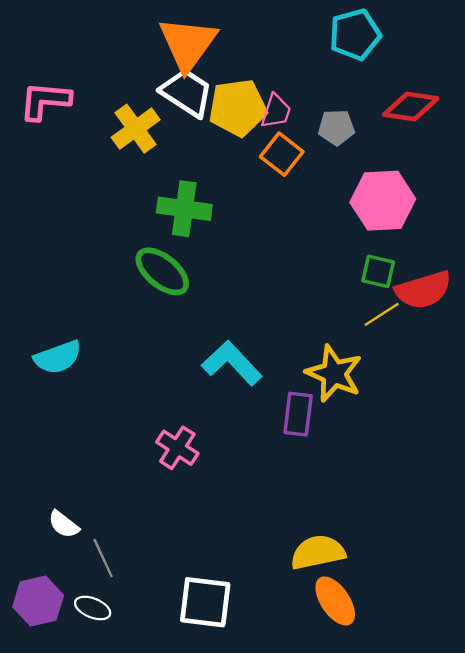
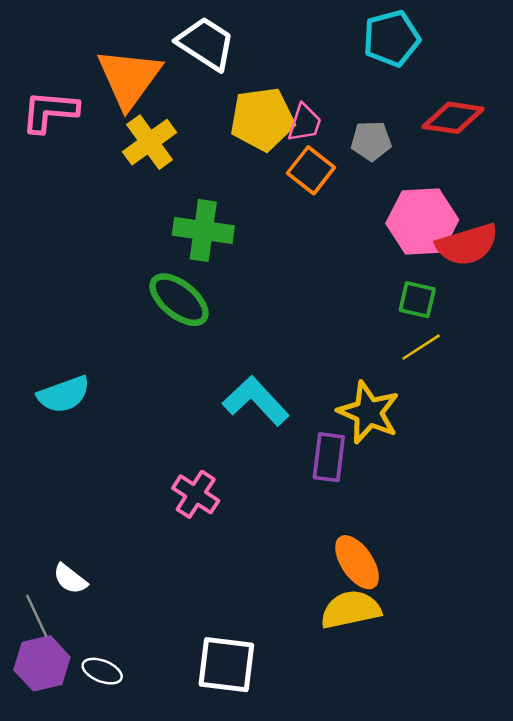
orange triangle: (188, 44) -> (129, 78), moved
white trapezoid: (187, 93) -> (206, 44), moved
red semicircle: (423, 290) -> (467, 245), moved
gray line: (103, 558) -> (37, 616), moved
orange ellipse: (335, 601) -> (357, 562), moved

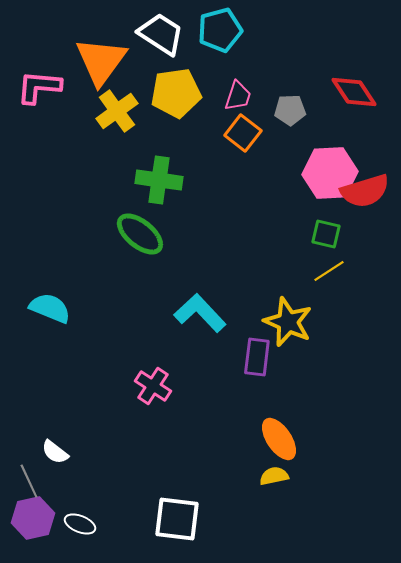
cyan pentagon: (392, 38) -> (220, 30), moved
red diamond: (453, 118) -> (354, 92), turned 48
yellow pentagon: (262, 119) -> (176, 93), moved
cyan semicircle: (64, 394) -> (50, 308), turned -138
yellow semicircle: (351, 610) -> (274, 476), size x0.6

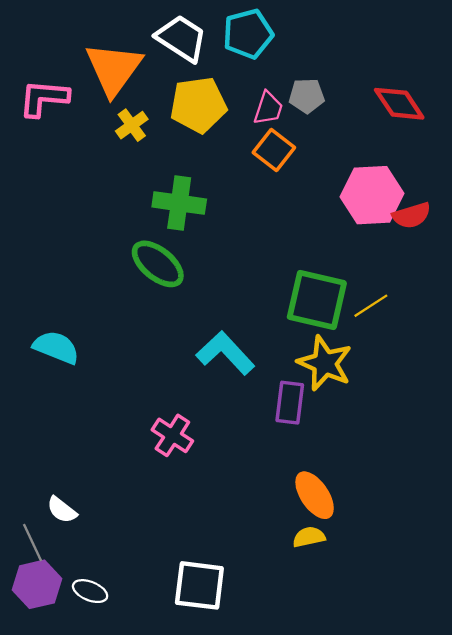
gray pentagon: (290, 110) -> (307, 96), moved
yellow cross: (117, 111) -> (132, 125), size x0.7
red semicircle: (365, 191) -> (412, 215), size x0.7
green square: (326, 234) -> (317, 300), moved, size x1.8

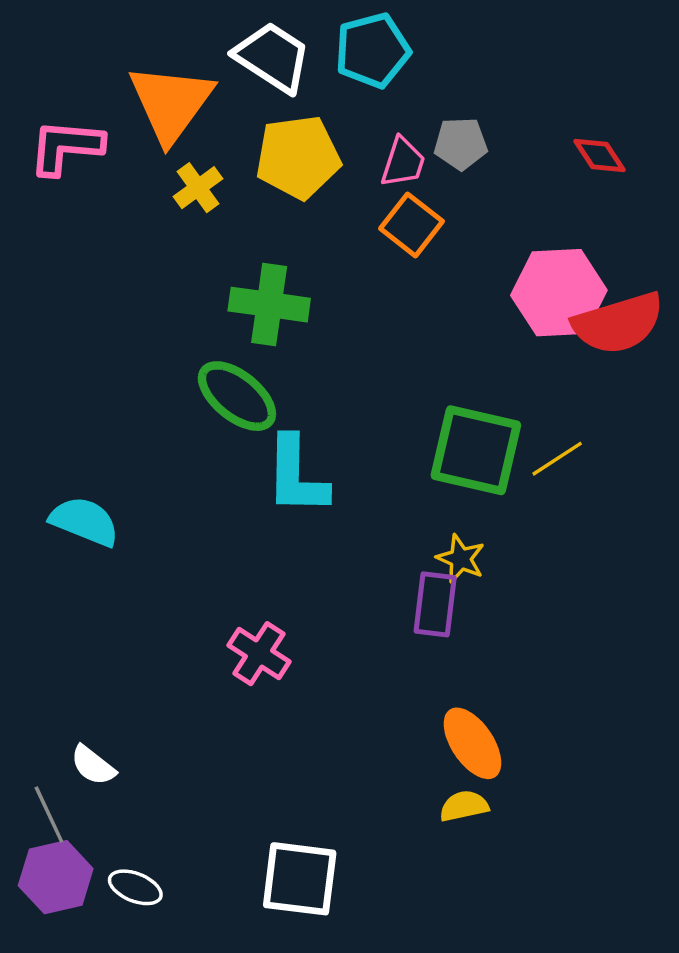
red diamond: (399, 104) -> (600, 155), size x0.7
red semicircle: (412, 215) -> (618, 323), size x1.6
cyan L-shape: (225, 353) -> (296, 476), moved, turned -136
yellow star: (325, 363) -> (461, 559), moved, size x0.6

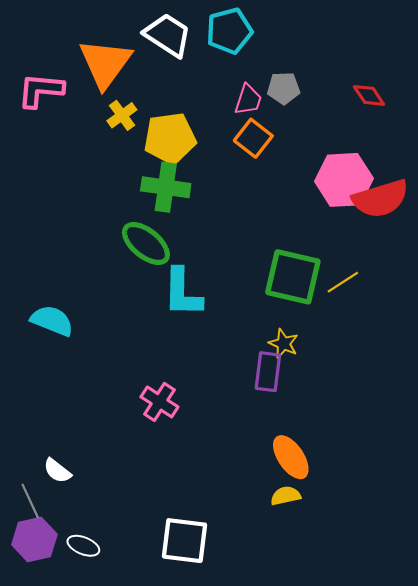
yellow pentagon: (298, 157) -> (170, 138), moved

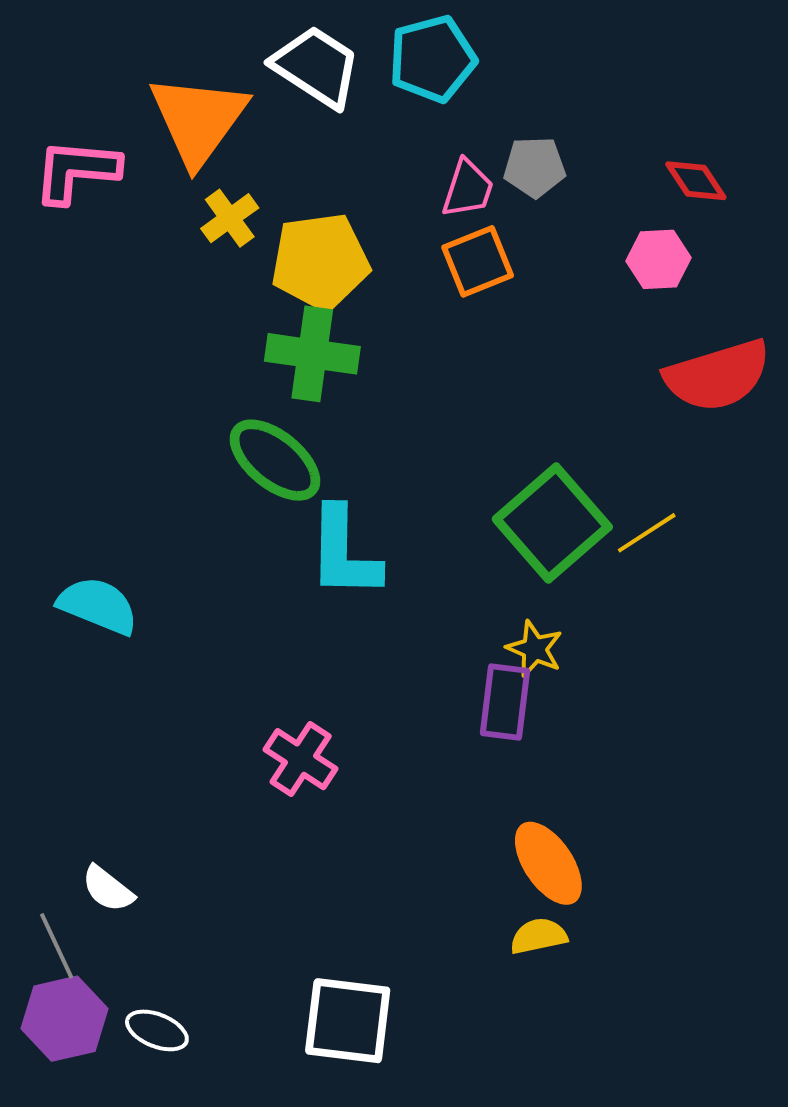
orange square: (253, 138) -> (478, 261), turned 30
pink hexagon: (344, 180) -> (659, 259), moved, size x0.6
green square: (293, 277) -> (552, 523), turned 36

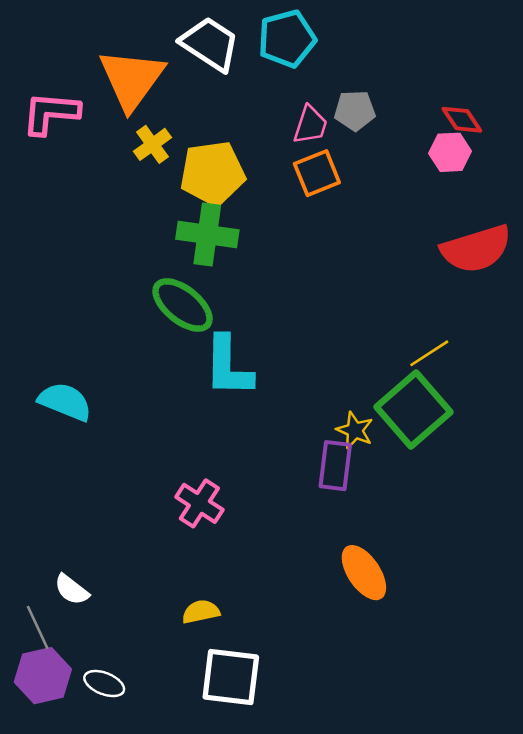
pink hexagon: (659, 259) -> (450, 152), moved
green square: (552, 523) -> (414, 409), moved
yellow semicircle: (539, 936) -> (201, 612), moved

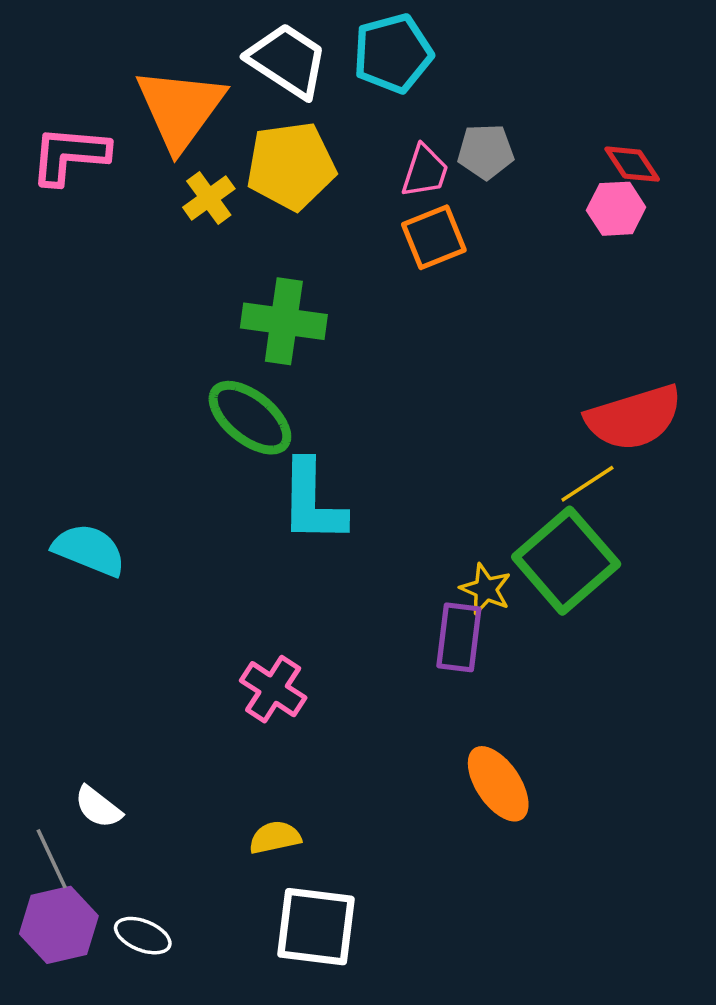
yellow pentagon: (213, 173) -> (291, 166), moved
red semicircle: (476, 249) -> (634, 418), moved

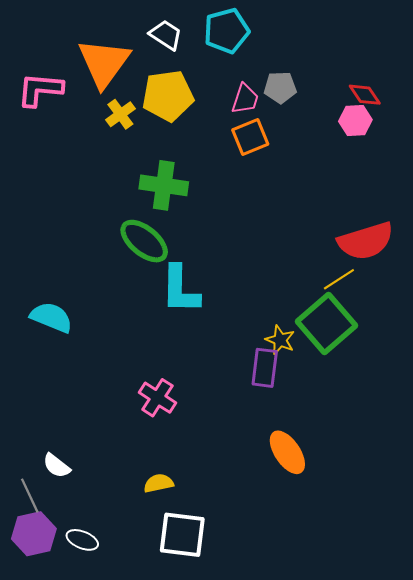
white trapezoid: (287, 60) -> (166, 35), size x0.7

